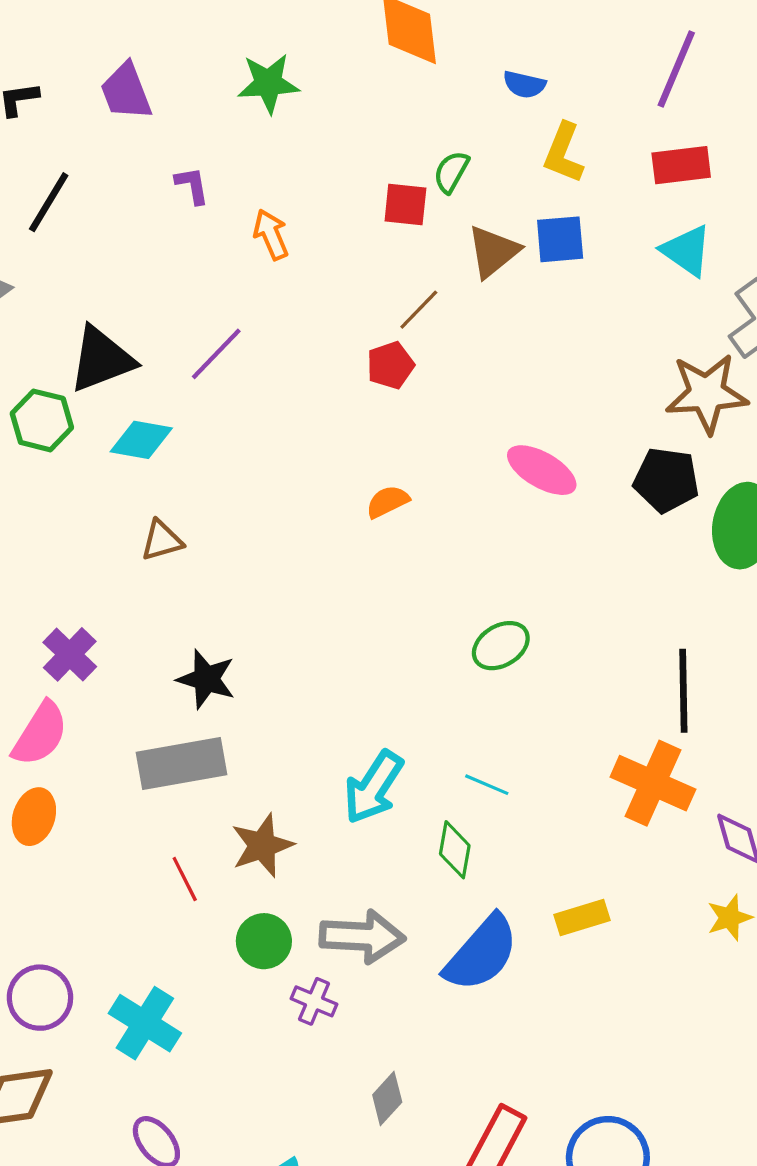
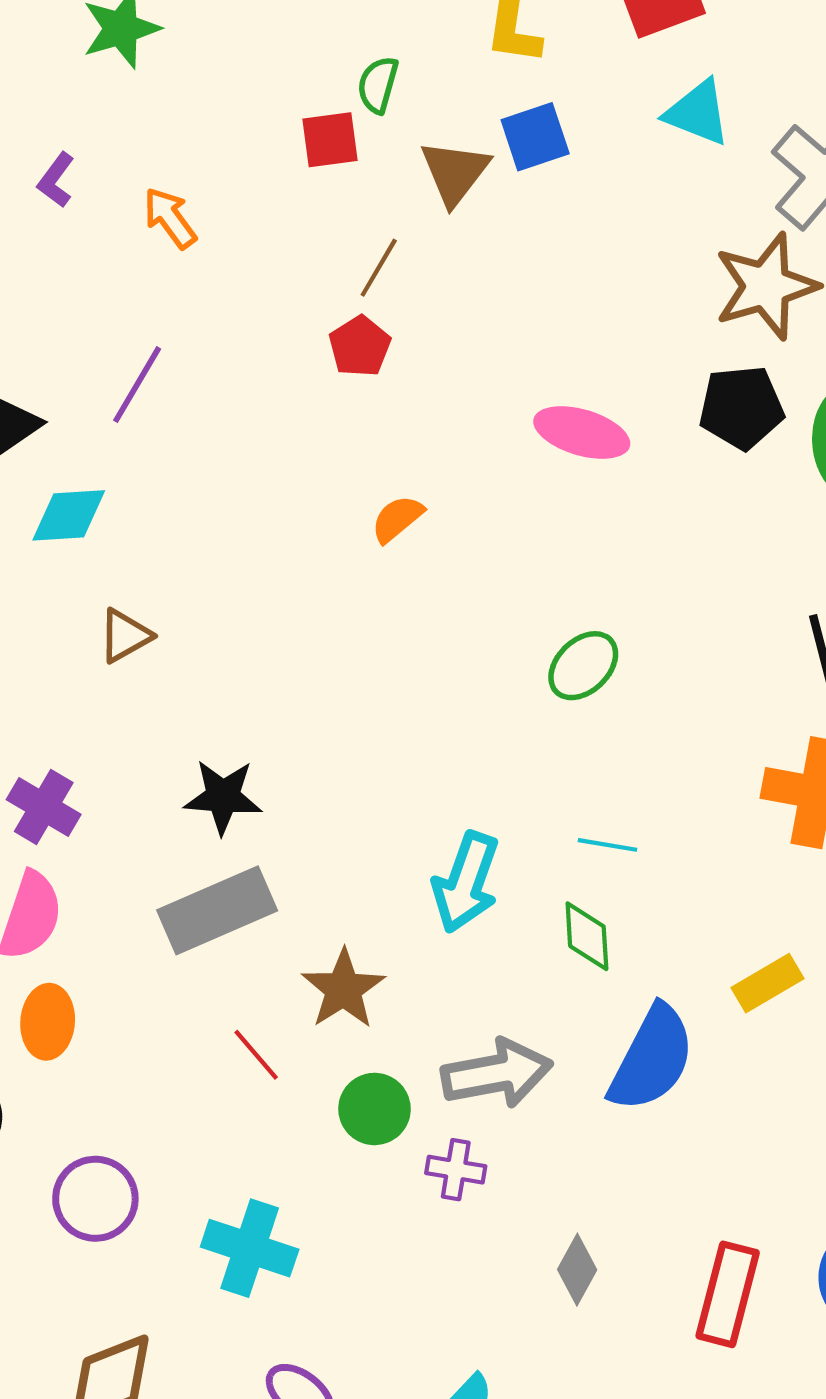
purple L-shape: (192, 185) -> (56, 180), turned -120
purple circle: (40, 998) -> (95, 1199), moved

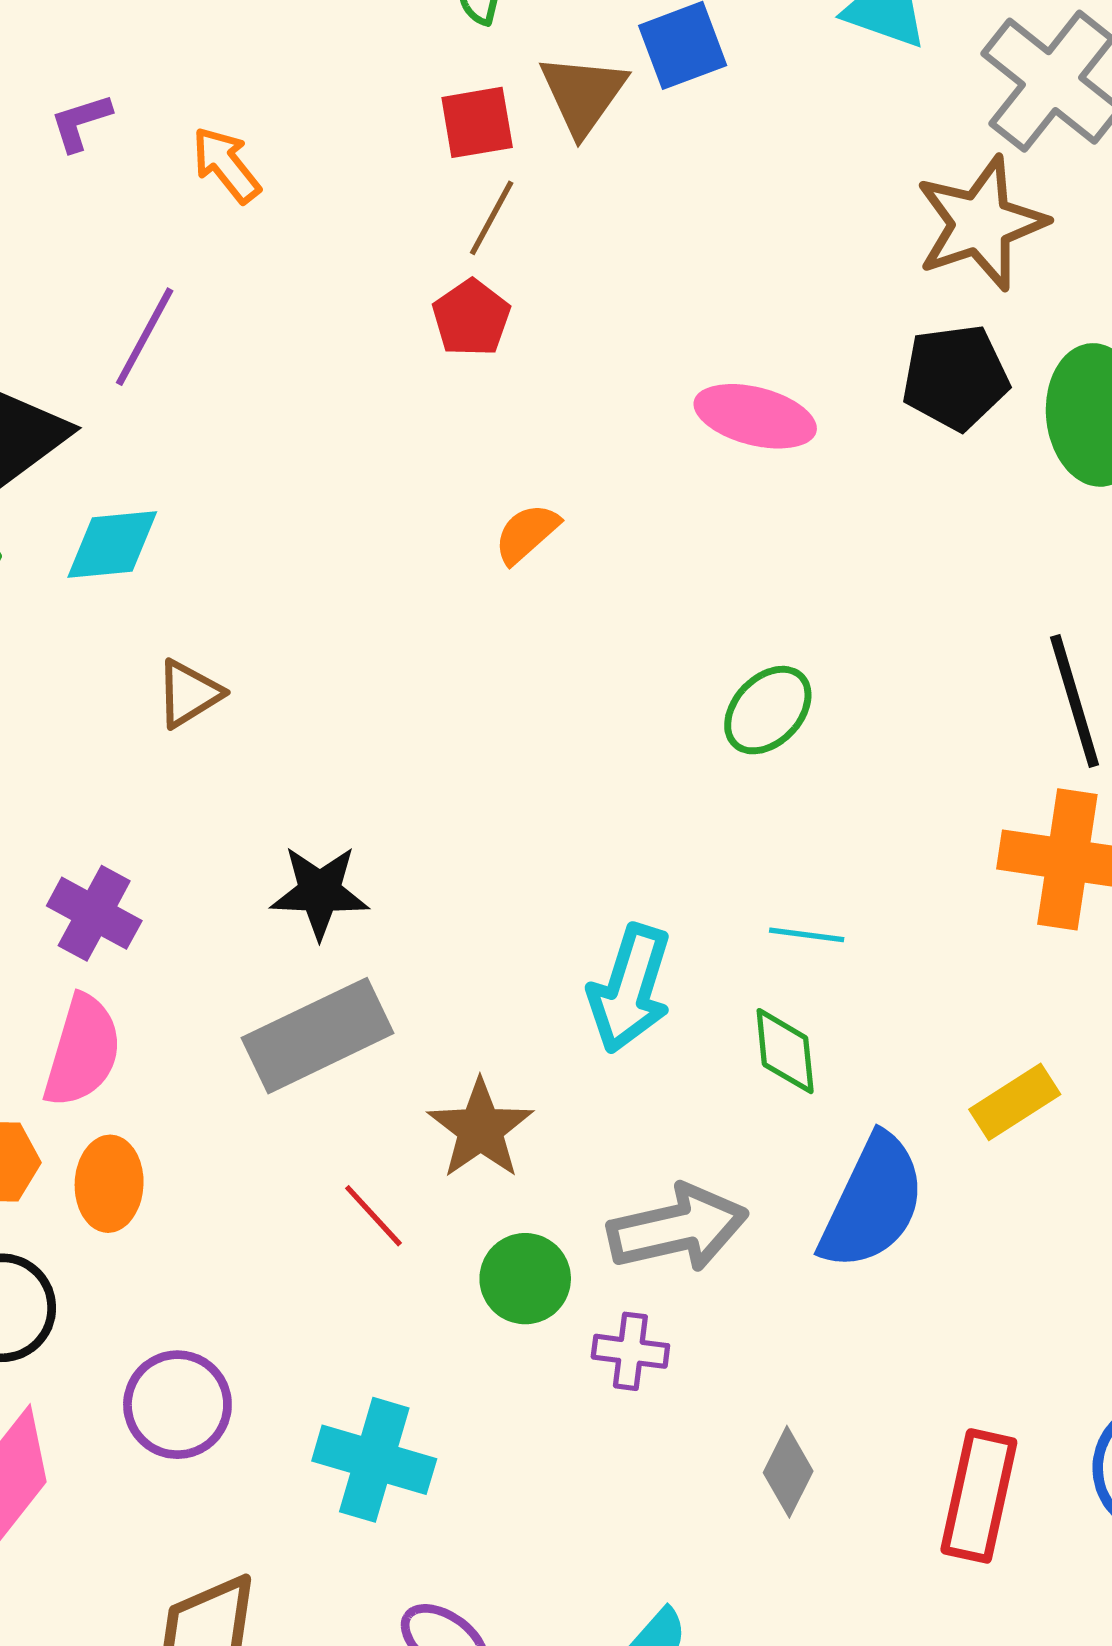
red square: (330, 140) -> (477, 122), moved
purple L-shape: (56, 180) -> (81, 122), turned 38
purple line: (137, 385) -> (145, 337), moved

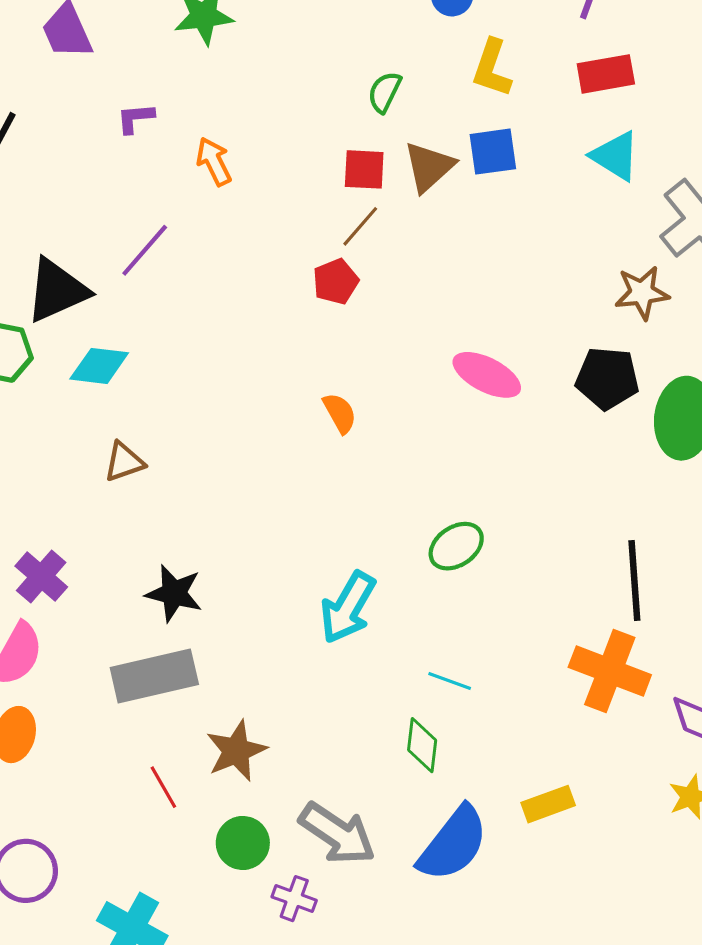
brown star: (981, 223) -> (642, 293), size x0.7
orange semicircle: (527, 533) -> (340, 413), turned 90
cyan arrow: (630, 989) -> (348, 607), moved
gray arrow: (678, 1228) -> (337, 834), turned 34

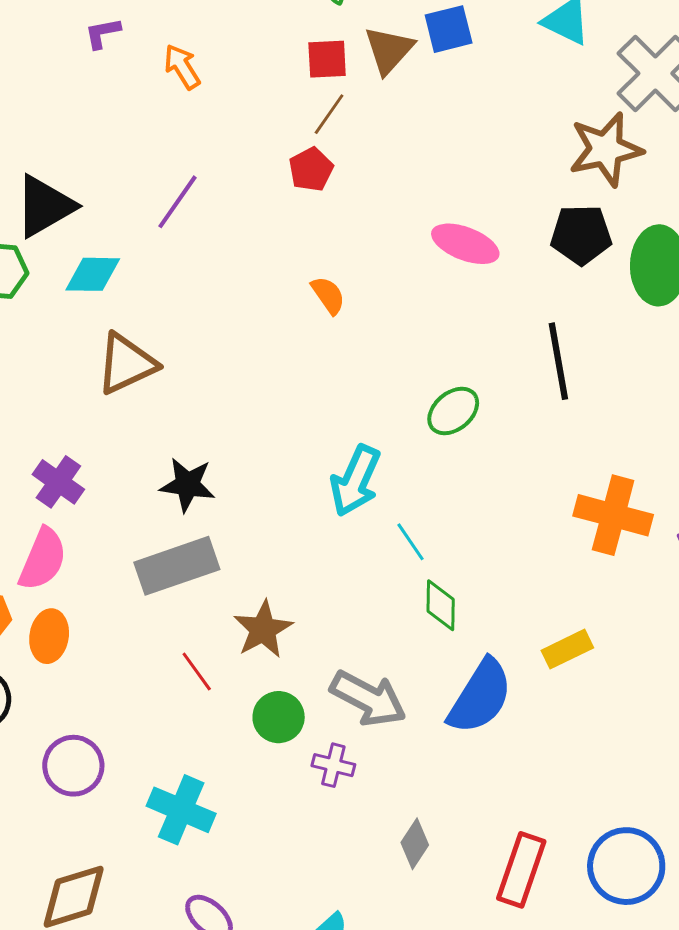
purple line: (145, 250) -> (178, 202), moved
brown star: (642, 293) -> (606, 149), size x1.4
brown triangle: (124, 462) -> (126, 364), size x1.6
black line: (634, 580) -> (558, 361), moved
cyan line: (450, 681) -> (410, 542), moved, turned 42

